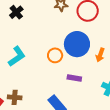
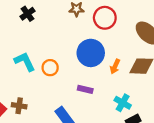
orange circle: (55, 55) -> (50, 68), moved
cyan L-shape: (17, 56) -> (25, 62), turned -85

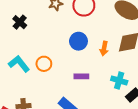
black cross: (28, 14) -> (20, 22), moved
blue circle: (91, 53) -> (78, 41), size x0.7

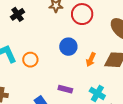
purple rectangle: (81, 76) -> (65, 89), moved

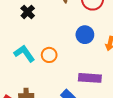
purple rectangle: (65, 89) -> (90, 78), size x1.5

